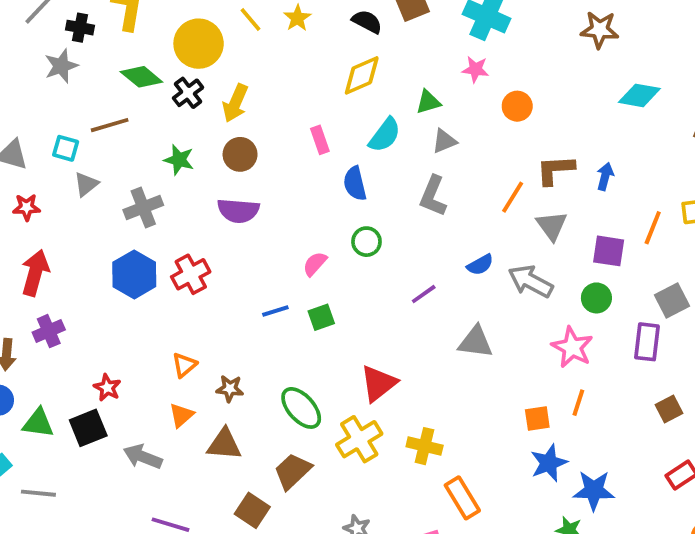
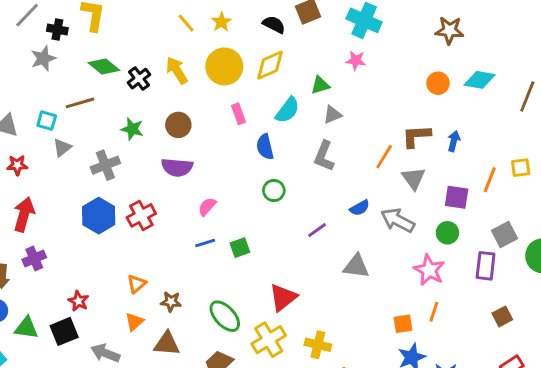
yellow circle: (199, 44) -> (224, 66), moved
yellow arrow: (235, 103) -> (177, 70), moved, turned 124
orange circle: (517, 106) -> (438, 83), moved
pink semicircle: (315, 264) -> (207, 207), moved

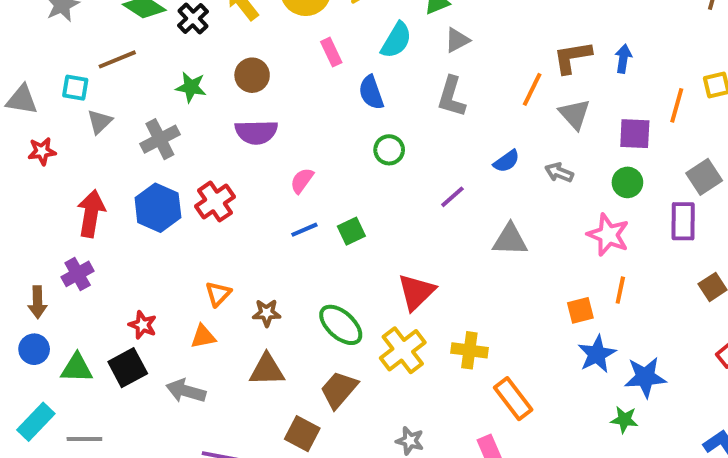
red arrow: (24, 214) -> (91, 214), moved
gray arrow: (398, 220) -> (559, 173), size x0.6
orange triangle: (134, 322) -> (203, 337), moved, turned 36

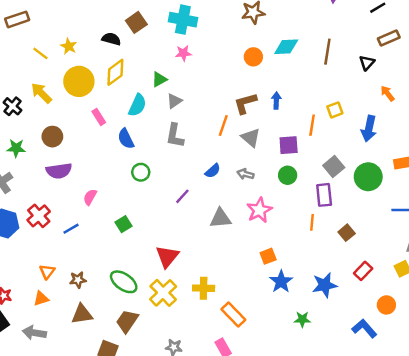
blue line: (304, 230) -> (71, 229), moved
pink star: (608, 235) -> (259, 210), moved, turned 30
orange line: (620, 290) -> (312, 222), moved
blue star: (645, 377) -> (325, 285), moved

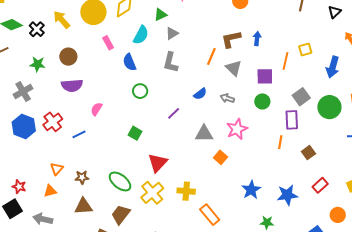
green square: (124, 224) -> (135, 133), moved, turned -32
orange square: (268, 256) -> (221, 157), moved, turned -32

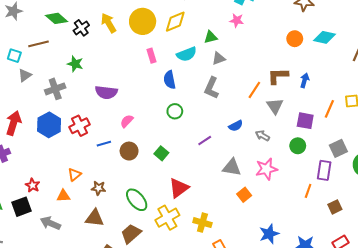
cyan semicircle: (141, 35) -> (187, 54), turned 30
brown circle: (68, 57) -> (129, 151), moved

